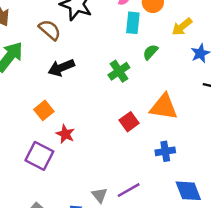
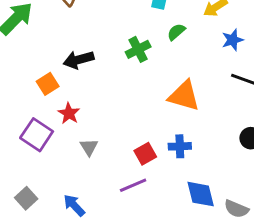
black arrow: (61, 68) -> (79, 60), moved
red square: (129, 122) -> (145, 154), moved
gray triangle: (100, 195) -> (89, 147), moved

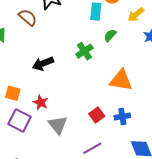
orange square: (48, 84) -> (13, 93), moved, turned -35
gray triangle: (89, 147) -> (58, 125), size x1.5
red square: (145, 154) -> (97, 115), moved

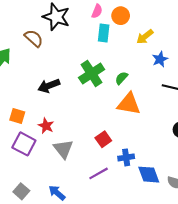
green semicircle: (110, 35) -> (121, 78), moved
green cross: (84, 51) -> (92, 74), size x1.4
blue cross: (122, 117) -> (126, 157), moved

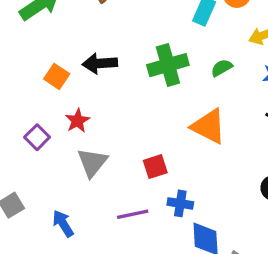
green semicircle: (121, 78) -> (222, 68), moved
orange square: (17, 116) -> (57, 76), moved
purple square: (24, 144) -> (37, 137), size x0.7

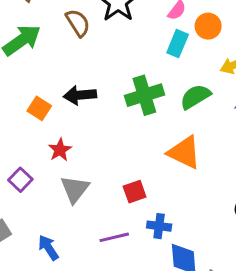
green semicircle: (222, 68) -> (195, 97), size x1.5
purple square: (37, 137) -> (20, 180), moved

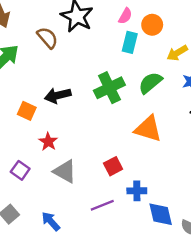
gray triangle: (75, 189) -> (65, 171), turned -30

